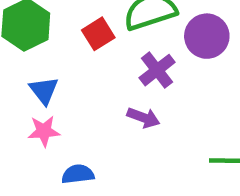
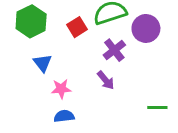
purple arrow: (143, 118) -> (106, 80), turned 30
pink star: (44, 131) -> (61, 89), moved

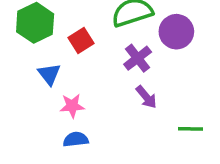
red square: (77, 27) -> (81, 40), moved
purple arrow: (106, 80) -> (146, 97), moved

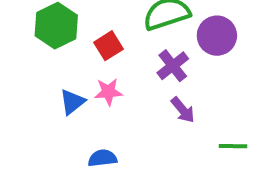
blue triangle: (49, 74) -> (72, 102), moved, turned 30
pink star: (72, 106) -> (108, 92), moved

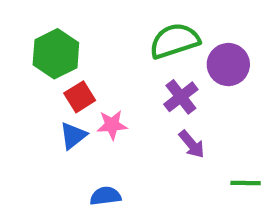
red square: (108, 46) -> (80, 97), moved

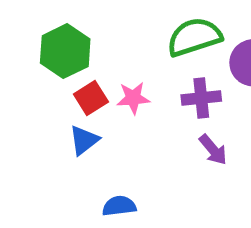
purple cross: (181, 97) -> (201, 98), turned 32
pink star: (112, 125) -> (133, 98), moved

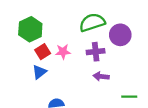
purple arrow: (213, 150) -> (101, 76), turned 136

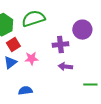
green semicircle: (92, 22) -> (33, 19), moved
pink star: (63, 52) -> (31, 59), moved

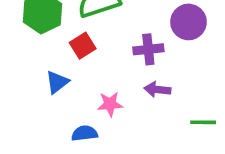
red square: (13, 45) -> (83, 46), moved
pink star: (31, 59) -> (110, 104), moved

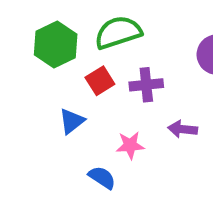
purple cross: (148, 49) -> (146, 85), moved
blue semicircle: (84, 133) -> (102, 177), turned 40

